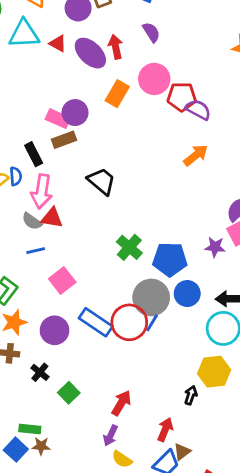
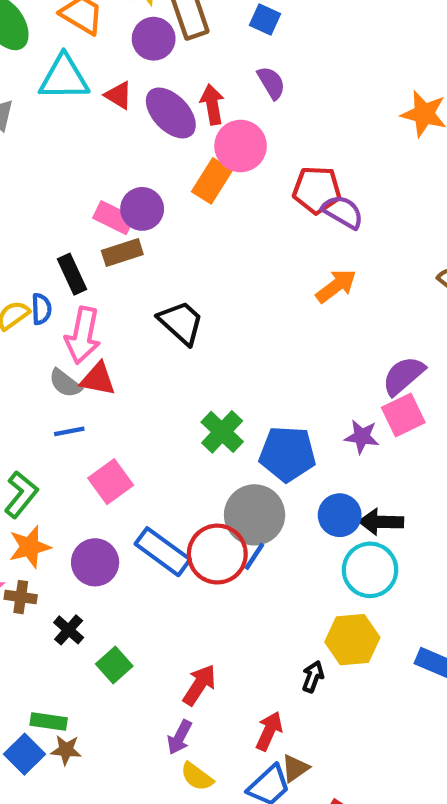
pink circle: (154, 79) -> (241, 146), moved
blue circle: (187, 294) -> (340, 515), moved

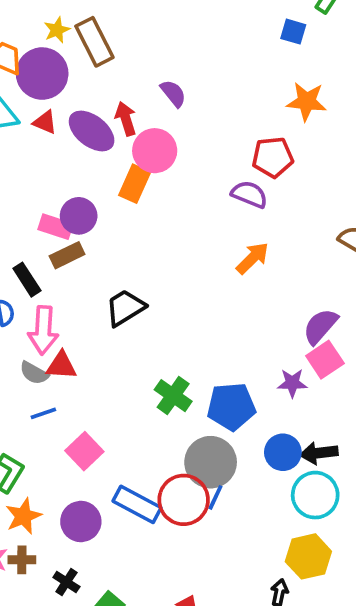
blue square: (265, 19) -> (293, 32), moved
purple circle: (154, 39) -> (42, 74), moved, size x1.4
red pentagon: (317, 190) -> (273, 157), moved
black trapezoid: (181, 323) -> (125, 308), turned -66

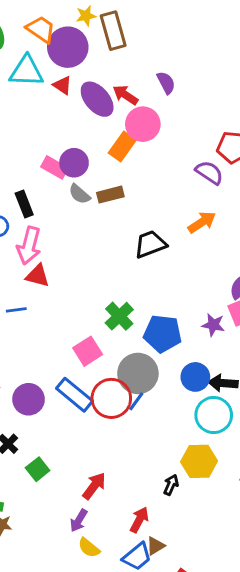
red arrow: (126, 119) -> (125, 95), turned -50
brown rectangle: (67, 255) -> (110, 195), moved
black trapezoid: (125, 308) -> (150, 244), moved
gray semicircle: (34, 373) -> (79, 194), moved
pink square: (84, 451) -> (88, 351), moved

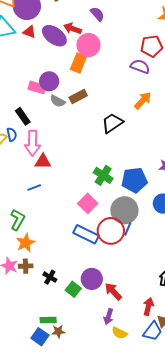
purple circle: (29, 399) -> (92, 279), moved
red arrow: (94, 486) -> (113, 291), turned -66

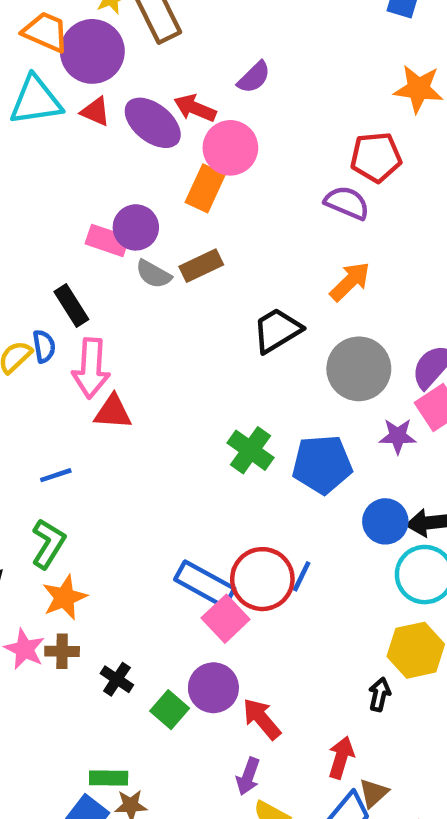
purple semicircle: (97, 14) -> (254, 77), turned 84
blue line: (34, 187) -> (56, 475), moved
pink square: (88, 203) -> (226, 619), moved
gray circle: (124, 210) -> (359, 369), moved

